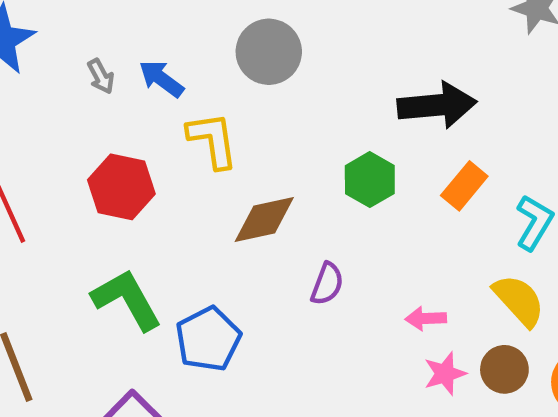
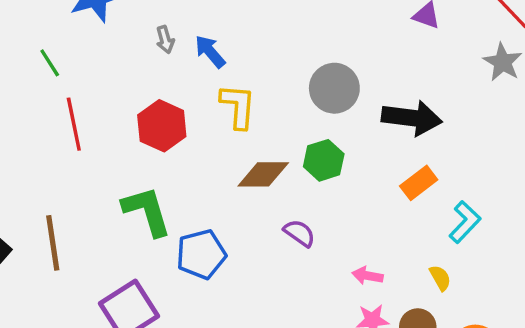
gray circle: (269, 52) -> (334, 88), moved
green hexagon: (370, 180) -> (324, 160), moved
purple semicircle: (327, 284) -> (299, 233), turned -88
yellow semicircle: (519, 300) -> (440, 278), size x0.6

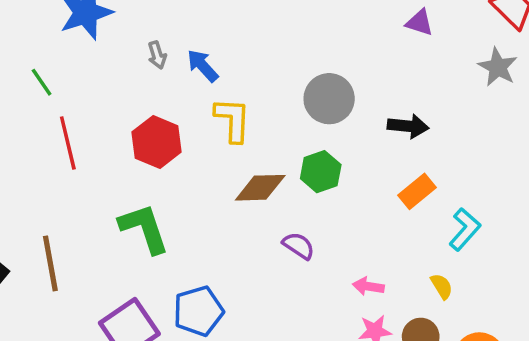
black arrow: (412, 118) -> (408, 126), size x0.7
blue pentagon: (201, 254) -> (198, 311), moved

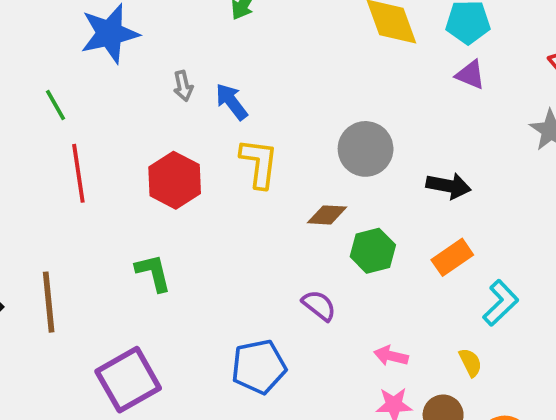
green hexagon: (321, 172) -> (373, 251), moved
brown diamond: (260, 188) -> (327, 215), moved, size x0.7
green L-shape: (144, 228) -> (153, 273), size x0.7
blue pentagon: (198, 311) -> (259, 367), moved

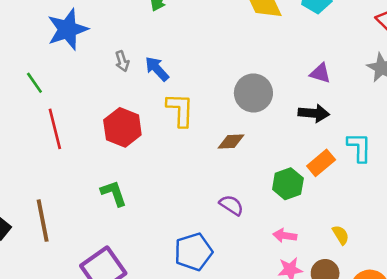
purple triangle: (470, 75) -> (320, 73), moved
green hexagon: (373, 251) -> (288, 184), moved
cyan L-shape: (501, 303) -> (359, 147), moved, turned -40

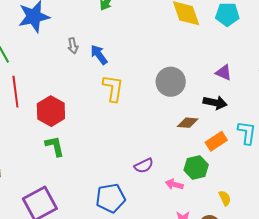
red hexagon: (122, 127) -> (51, 111), moved
brown diamond: (231, 142) -> (188, 123), moved
green hexagon: (288, 184) -> (196, 167), moved
purple semicircle: (231, 205) -> (144, 166), turned 114
pink arrow: (285, 236) -> (174, 184), moved

